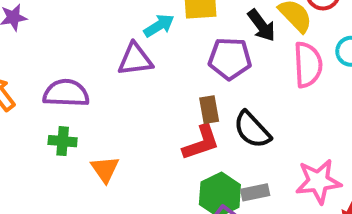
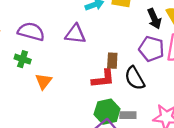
purple triangle: (135, 59) -> (75, 34), moved
purple pentagon: (230, 59) -> (151, 49), moved

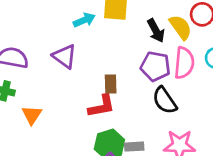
purple triangle: (75, 34) -> (65, 56), turned 35
black semicircle: (135, 78) -> (165, 100), moved

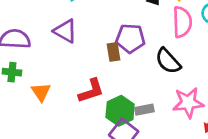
purple pentagon: (155, 66) -> (130, 38), moved
red L-shape: (102, 106) -> (91, 91), moved

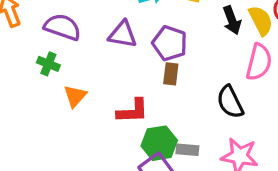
purple triangle: (65, 31) -> (123, 34), turned -35
purple pentagon: (130, 38) -> (170, 43), moved

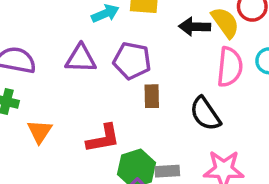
black arrow: (232, 20) -> (195, 27), turned 120
brown rectangle: (171, 74) -> (152, 96), moved

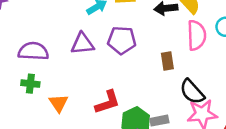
brown rectangle: (152, 96) -> (167, 61), moved
black semicircle: (205, 114) -> (192, 92), moved

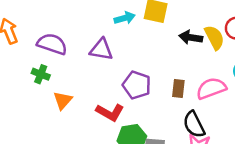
pink semicircle: (197, 35) -> (211, 88), moved, turned -124
purple pentagon: (122, 40) -> (137, 85), moved
red L-shape: (107, 102) -> (110, 112), turned 32

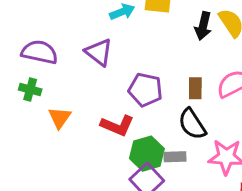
black arrow: (191, 37) -> (203, 26), turned -80
purple triangle: (101, 50) -> (99, 52), turned 35
black semicircle: (194, 124) -> (192, 124), moved

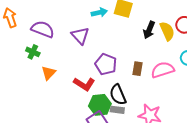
black semicircle: (192, 124) -> (118, 95), moved

